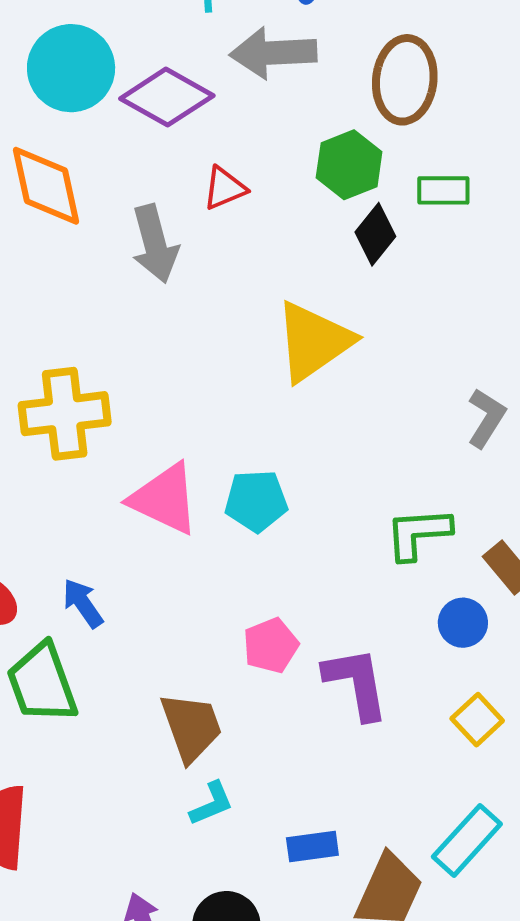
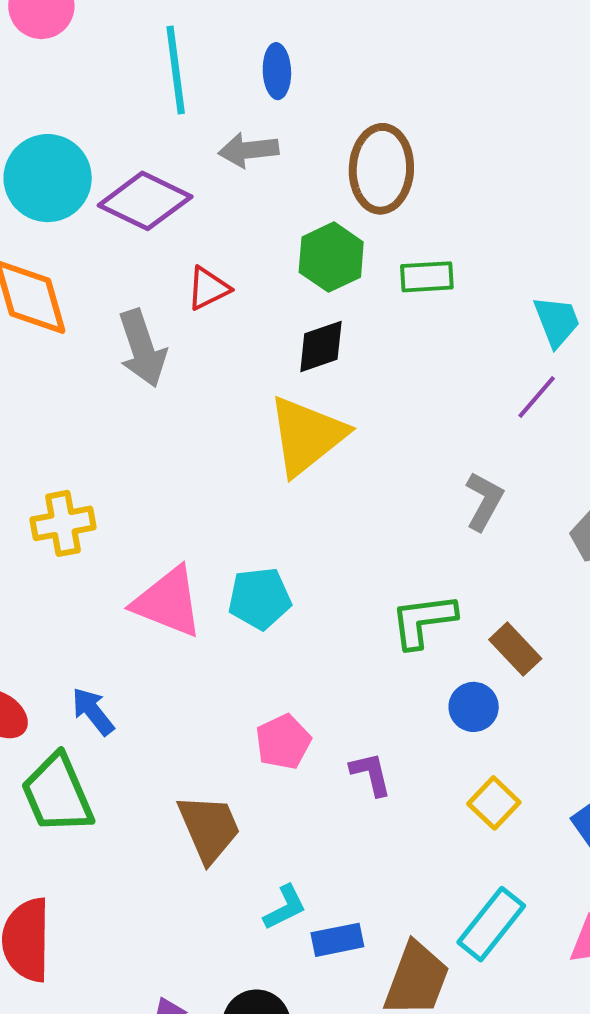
gray arrow: (273, 53) -> (248, 150), size x0.7
black diamond: (375, 234) -> (321, 347), moved, turned 36
yellow cross: (65, 414) -> (63, 523), size x0.7
purple L-shape: (356, 683) -> (371, 774), size x0.6
cyan L-shape: (212, 804) -> (285, 907), moved

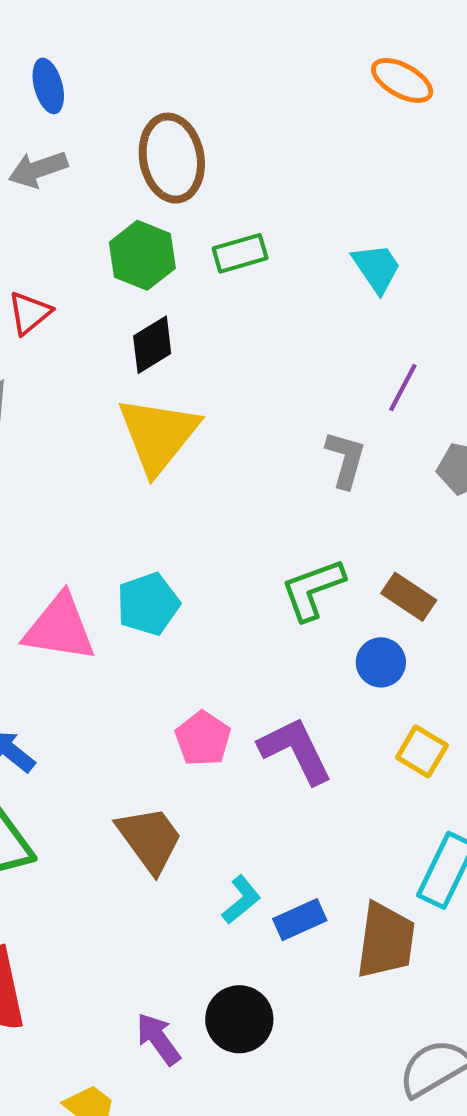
purple line: (537, 397) -> (403, 387), moved
purple L-shape: (371, 774) -> (296, 750), size x1.6

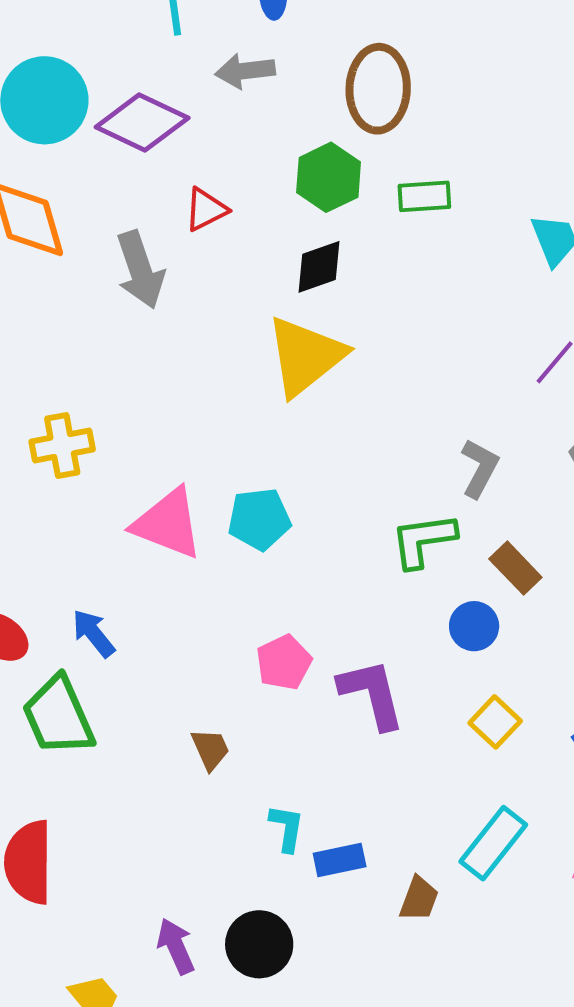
gray L-shape: (346, 459) -> (480, 468), moved
brown trapezoid: (150, 839) -> (210, 749), size x0.6
cyan L-shape: (241, 900) -> (287, 828), turned -54
brown trapezoid: (386, 941) -> (419, 899), size x0.6

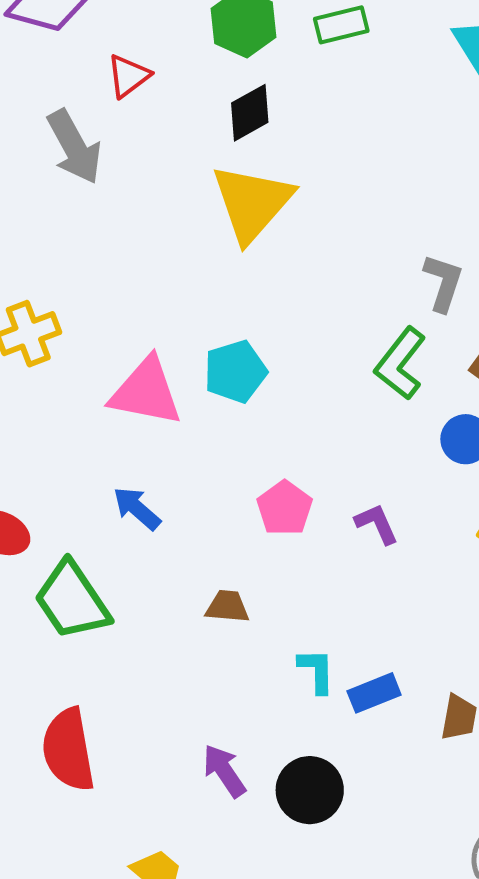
green L-shape: (423, 540) -> (400, 364), turned -34
blue arrow: (94, 633) -> (137, 508), moved
purple L-shape: (372, 694) -> (377, 524), size x0.6
brown trapezoid: (210, 749) -> (227, 607), turned -51
purple arrow: (176, 946) -> (224, 771), moved

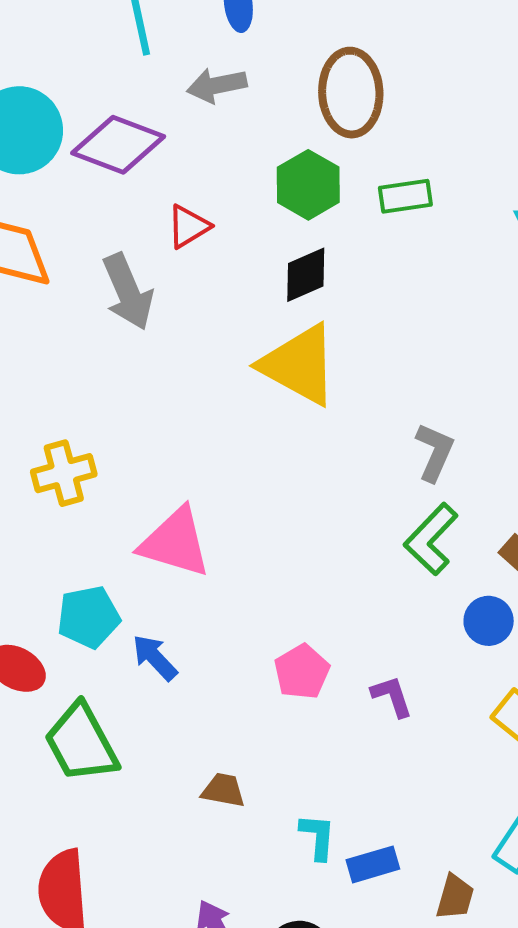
yellow triangle: (252, 203) -> (299, 365), turned -48
gray L-shape: (443, 283) -> (435, 452), moved
cyan pentagon: (235, 372) -> (89, 617), moved
brown trapezoid: (227, 607) -> (223, 790), moved

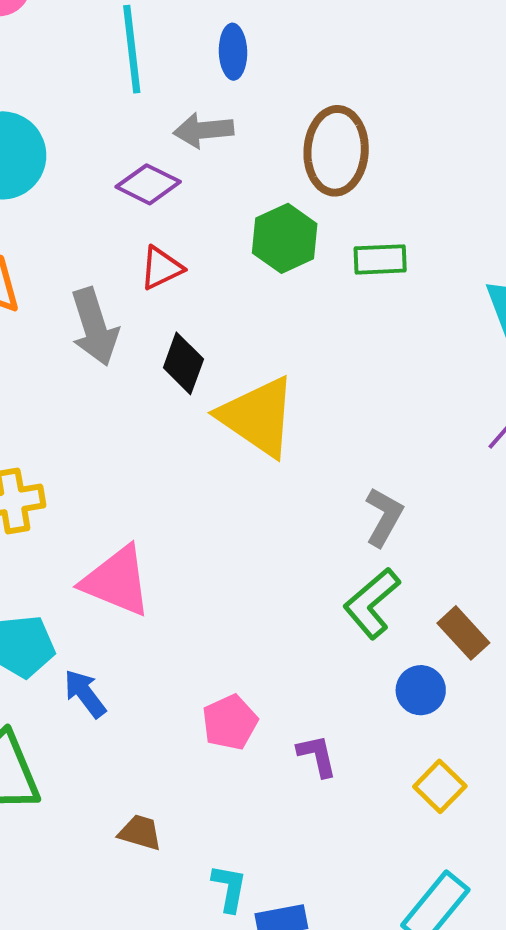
purple diamond: (118, 145) -> (148, 184), moved, size x0.7
black diamond: (306, 275) -> (183, 363), moved, turned -52

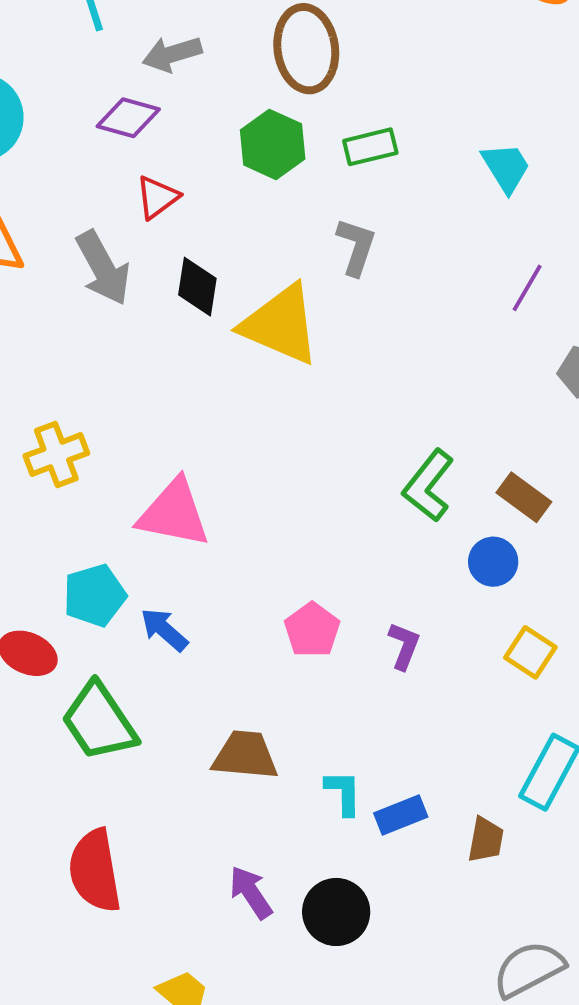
gray L-shape: (384, 517) -> (356, 247), moved
purple L-shape: (317, 756) -> (404, 646), turned 45
brown trapezoid: (140, 832) -> (245, 755), size x1.5

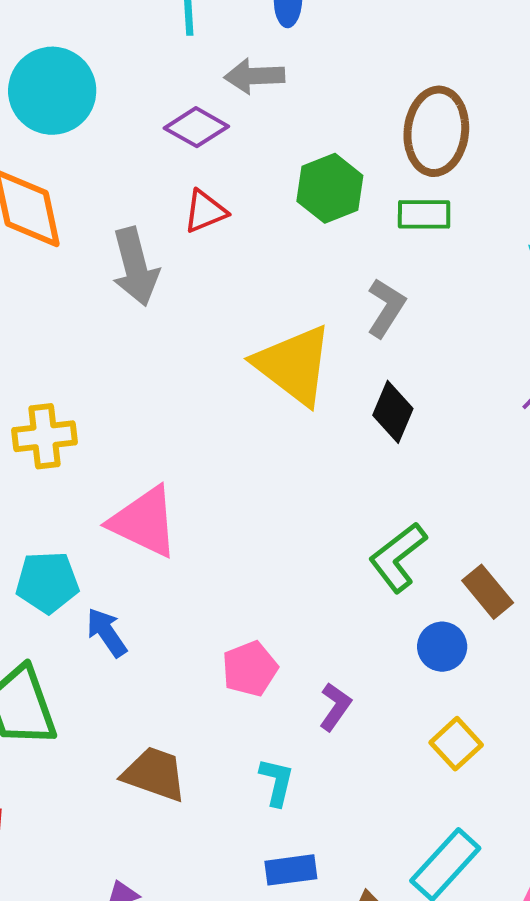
brown ellipse: (306, 49) -> (436, 131), moved
black diamond: (197, 287) -> (393, 412), moved
cyan L-shape: (343, 793) -> (277, 782), moved

